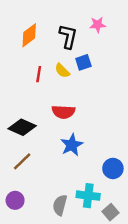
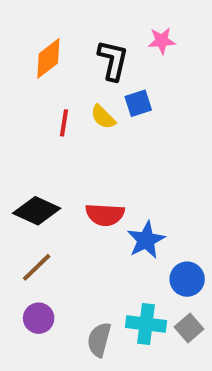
red semicircle: (63, 112) -> (105, 215), moved
blue star: (72, 145) -> (146, 240), moved
purple circle: (15, 200) -> (39, 318), moved
gray square: (111, 212) -> (189, 328), moved

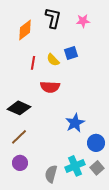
black L-shape: (113, 60) -> (53, 18), moved
red semicircle: (105, 215) -> (50, 87), moved
cyan cross: (146, 324) -> (75, 166), turned -30

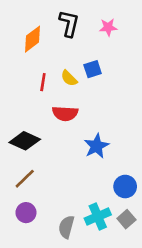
blue star: (75, 123) -> (96, 146), moved

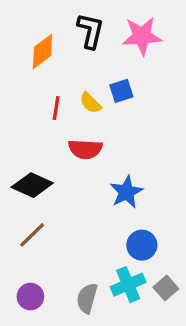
pink star: (108, 27) -> (142, 36), size x1.6
blue circle: (125, 187) -> (142, 245), moved
purple circle: (26, 213) -> (30, 297), moved

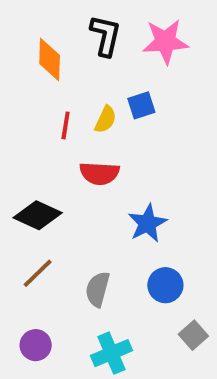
orange diamond: (42, 51) -> (50, 59), turned -51
yellow semicircle: (90, 103) -> (106, 119), turned -110
cyan cross: (128, 285) -> (111, 353), moved
gray semicircle: (87, 298) -> (98, 289), moved

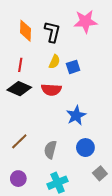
black L-shape: (106, 36) -> (52, 32), moved
blue square: (141, 105) -> (73, 67), moved
red line: (66, 125) -> (20, 65), moved
black diamond: (38, 215) -> (19, 89), moved

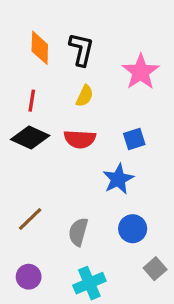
pink star: (85, 21) -> (141, 72), moved, turned -30
blue square: (73, 67) -> (134, 139), moved

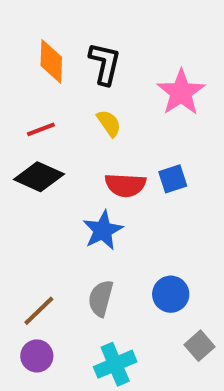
yellow semicircle: (85, 96) -> (109, 123), turned -60
red line: (32, 101) -> (41, 129), turned 60
red semicircle: (80, 139) -> (125, 185), moved
blue star: (118, 179) -> (103, 230), moved
brown line: (30, 219) -> (39, 311), moved

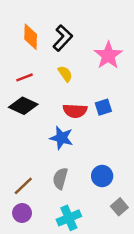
black L-shape: (105, 63) -> (63, 38), turned 30
blue star: (103, 230) -> (61, 138), turned -30

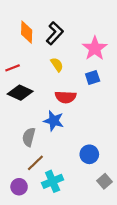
red line: (24, 77) -> (13, 68), moved
blue square: (103, 107) -> (93, 78), moved
gray semicircle: (60, 178) -> (29, 137), moved
brown line: (23, 186) -> (35, 163), moved
cyan cross: (69, 218) -> (53, 181), moved

